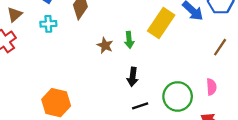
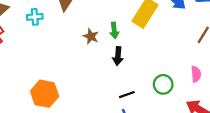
black arrow: (133, 77) -> (118, 56), moved
green circle: (178, 96) -> (163, 84), size x0.7

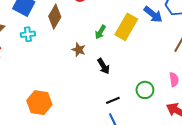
green arrow: (114, 30) -> (100, 32), moved, turned 40
black arrow: (118, 56) -> (104, 66), turned -35

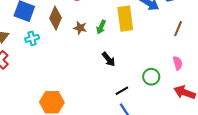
yellow rectangle: (126, 27) -> (125, 19), turned -30
brown star: (79, 50) -> (80, 28), moved

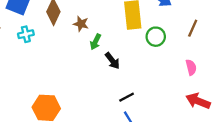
green arrow: (101, 27) -> (95, 42), moved
green circle: (151, 77) -> (156, 37), moved

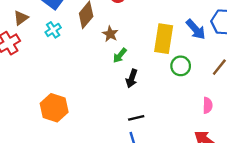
cyan cross: (26, 34) -> (53, 30), turned -35
black arrow: (112, 61) -> (132, 78), turned 42

